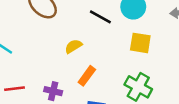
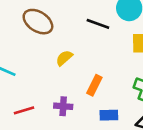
yellow semicircle: (73, 46) -> (64, 58), moved

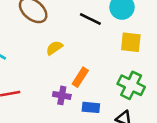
purple cross: (63, 106) -> (62, 95), moved

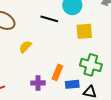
orange rectangle: (80, 77) -> (57, 72), moved
blue rectangle: (91, 107) -> (72, 84), moved

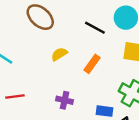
orange rectangle: (57, 72) -> (92, 64), moved

